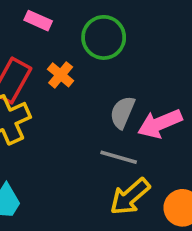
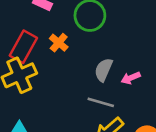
pink arrow: (160, 124) -> (131, 78), size x0.6

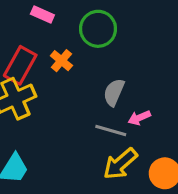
pink arrow: (131, 78) -> (139, 118), moved

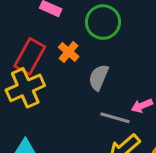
gray semicircle: (114, 92) -> (99, 77), moved

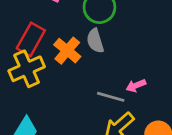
orange cross: (69, 52) -> (67, 51), moved, size x1.4
gray semicircle: (99, 77) -> (95, 41), moved, turned -40

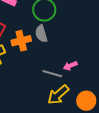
orange cross: (67, 51) -> (21, 41), turned 36

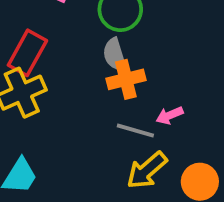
orange cross: (21, 41) -> (126, 79), moved

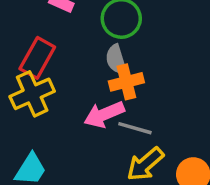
pink arrow: (170, 115) -> (104, 114), moved, size x1.6

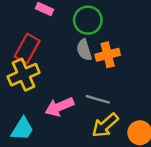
orange cross: (126, 82) -> (108, 55), moved
pink arrow: (104, 114) -> (59, 107), moved

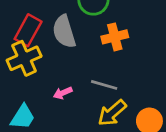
gray semicircle: (84, 50) -> (64, 32), moved, size x1.4
pink arrow: (59, 107) -> (63, 93), size x0.6

